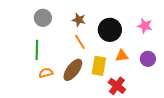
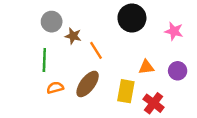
brown star: (79, 20) -> (73, 36), moved
black circle: (110, 30) -> (132, 18), moved
yellow rectangle: (99, 66) -> (126, 91), moved
red cross: (117, 86) -> (154, 103), moved

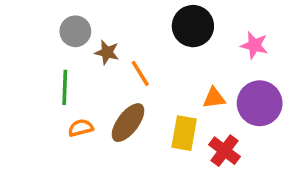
purple circle: (178, 71) -> (260, 103), size x1.6

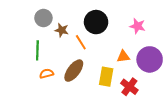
black circle: (193, 26) -> (96, 22), moved
pink star: (254, 45) -> (137, 26), moved

